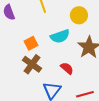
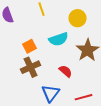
brown cross: (32, 64) -> (31, 67), turned 30

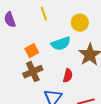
red semicircle: (66, 71) -> (68, 76), turned 64

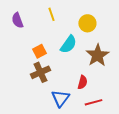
cyan semicircle: (61, 44) -> (68, 44), turned -36
red semicircle: (68, 76) -> (82, 82), moved

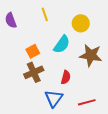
brown star: (97, 55) -> (91, 55), turned -30
red semicircle: (82, 82) -> (66, 77), moved

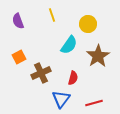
orange square: (33, 51) -> (19, 57), moved
brown star: (91, 55) -> (98, 56), turned 30

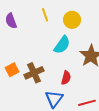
yellow circle: (88, 24) -> (72, 20), moved
orange square: (19, 57) -> (12, 70), moved

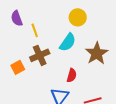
yellow line: (45, 15) -> (35, 30), moved
brown cross: (34, 73) -> (40, 55), moved

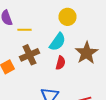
yellow line: (35, 30) -> (24, 30), turned -72
red semicircle: (72, 75) -> (60, 63), moved

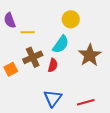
red semicircle: (60, 63) -> (53, 65), moved

